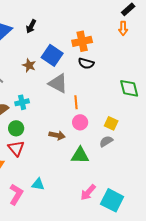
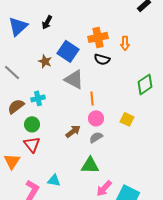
orange arrow: (123, 28) -> (125, 43), moved
green diamond: (129, 88) -> (145, 84), turned 70
brown arrow: (57, 135) -> (73, 131), turned -49
gray semicircle: (106, 141) -> (96, 137), moved
green triangle: (80, 155) -> (90, 165), moved

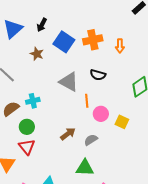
blue square: (68, 51) -> (64, 42), moved
black semicircle: (102, 59) -> (98, 75), moved
brown star: (45, 61) -> (37, 54), moved
pink circle: (96, 118) -> (101, 114), moved

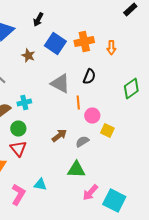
black arrow: (42, 25) -> (38, 20), moved
black semicircle: (98, 75) -> (89, 77), turned -84
yellow square: (122, 122) -> (107, 131), moved

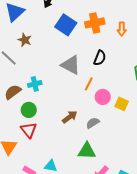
brown star: (28, 56) -> (25, 40), moved
orange line: (78, 103) -> (89, 84), turned 32
yellow square: (107, 131) -> (122, 104), moved

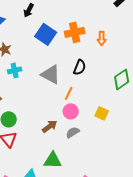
cyan cross: (35, 84) -> (15, 70), moved
pink circle: (103, 97) -> (71, 111), moved
green triangle: (87, 151) -> (53, 160), moved

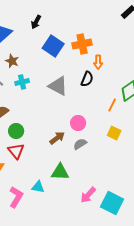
orange arrow: (102, 38) -> (98, 62), moved
orange line: (69, 93) -> (112, 105), moved
yellow square: (102, 113) -> (114, 133), moved

